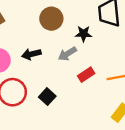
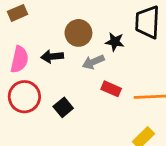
brown circle: (51, 19) -> (78, 33), moved
red rectangle: (86, 75) -> (111, 89), turned 49

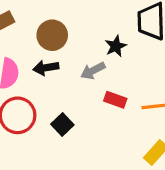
brown circle: (78, 33) -> (52, 35), moved
black star: (115, 42) -> (116, 46), turned -30

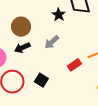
black star: (116, 46) -> (59, 15), moved
red rectangle: (115, 100) -> (74, 65), moved, turned -40

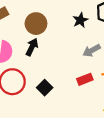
gray arrow: (52, 42) -> (92, 50), moved
black arrow: (22, 48) -> (32, 47), turned 126

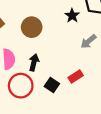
black arrow: (32, 47) -> (34, 62), moved
red rectangle: (85, 79) -> (76, 77), moved

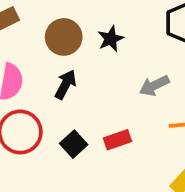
black star: (72, 16) -> (111, 39), moved
black arrow: (34, 62) -> (66, 84), moved

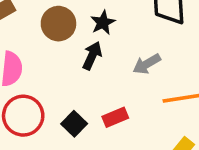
black arrow: (66, 84) -> (92, 56), moved

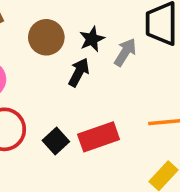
gray arrow: (147, 64) -> (125, 52), moved, turned 148
red rectangle: (115, 117) -> (99, 137), size x1.5

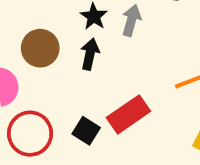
brown circle: (46, 37) -> (40, 48), moved

